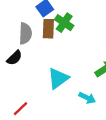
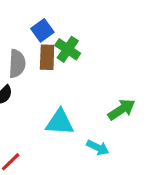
cyan triangle: (58, 78) -> (60, 122), turned 40

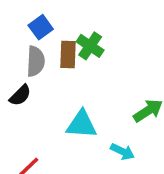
blue square: (42, 30) -> (41, 27), moved

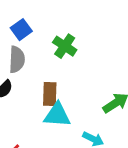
brown rectangle: (68, 54) -> (50, 94), moved

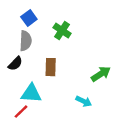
cyan triangle: (57, 115) -> (31, 93), moved

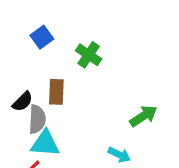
gray semicircle: (26, 41) -> (37, 119), moved
brown rectangle: (51, 67) -> (56, 92), moved

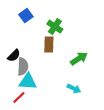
brown rectangle: (56, 92) -> (49, 45), moved
green arrow: (143, 116) -> (79, 59), moved

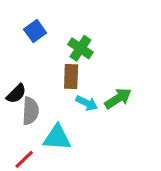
cyan triangle: (28, 82) -> (57, 138), moved
cyan arrow: (74, 89) -> (87, 103), moved

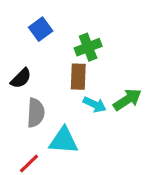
green cross: (80, 48) -> (88, 47), turned 35
black semicircle: (16, 94) -> (21, 78), moved

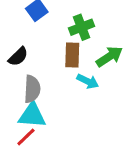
green arrow: (127, 100) -> (109, 57), moved
cyan triangle: (64, 141) -> (32, 115), moved

